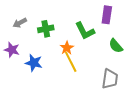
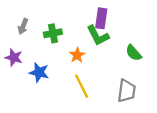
purple rectangle: (107, 15) -> (101, 18), moved
gray arrow: (20, 23) -> (23, 26), turned -40
yellow line: (71, 62) -> (82, 86), moved

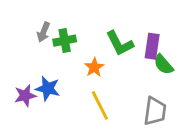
purple rectangle: (101, 18) -> (152, 46), moved
gray arrow: (23, 26) -> (43, 32), moved
purple star: (14, 57) -> (25, 96), moved, turned -30

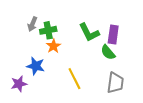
green semicircle: (163, 65) -> (108, 52), moved
orange star: (94, 67) -> (53, 46), moved
purple star: (25, 96) -> (19, 84), moved

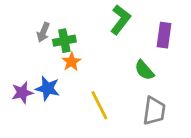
green L-shape: (89, 32) -> (120, 20), moved, turned -115
purple rectangle: (113, 35) -> (164, 35), moved
purple star: (19, 84) -> (22, 93), moved

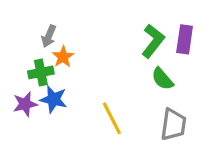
green L-shape: (120, 20) -> (153, 41), moved
green cross: (64, 41) -> (41, 72), moved
orange star: (71, 62) -> (63, 57), moved

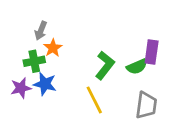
purple rectangle: (185, 39) -> (152, 52), moved
green L-shape: (153, 41) -> (105, 65), moved
green semicircle: (162, 79) -> (137, 67), turned -72

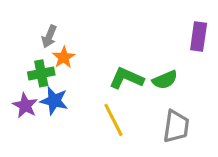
purple rectangle: (152, 52) -> (199, 36), moved
green L-shape: (105, 65) -> (126, 78), turned -104
purple star: (21, 88) -> (25, 106), turned -30

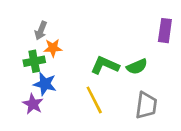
orange star: (64, 57) -> (53, 48), turned 30
purple star: (25, 106) -> (33, 104), moved

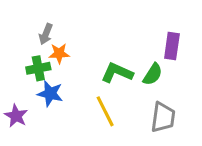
purple rectangle: (165, 31) -> (172, 46), moved
green semicircle: (137, 67) -> (153, 74), turned -35
purple star: (33, 104) -> (16, 116), moved

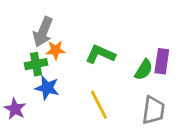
gray arrow: (46, 34) -> (43, 32), size x1.5
purple rectangle: (172, 46) -> (162, 61), moved
green L-shape: (117, 73) -> (100, 54), moved

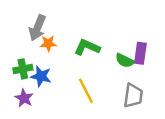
green cross: (36, 64) -> (23, 69), moved
green semicircle: (144, 70) -> (125, 61), turned 84
purple star: (15, 109) -> (24, 98), moved

